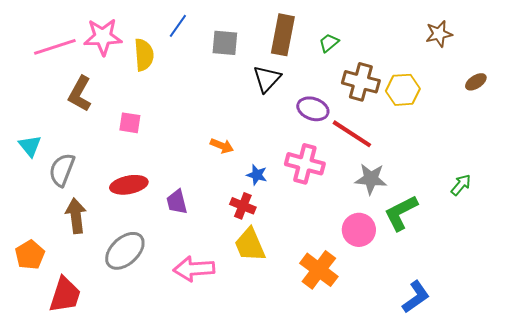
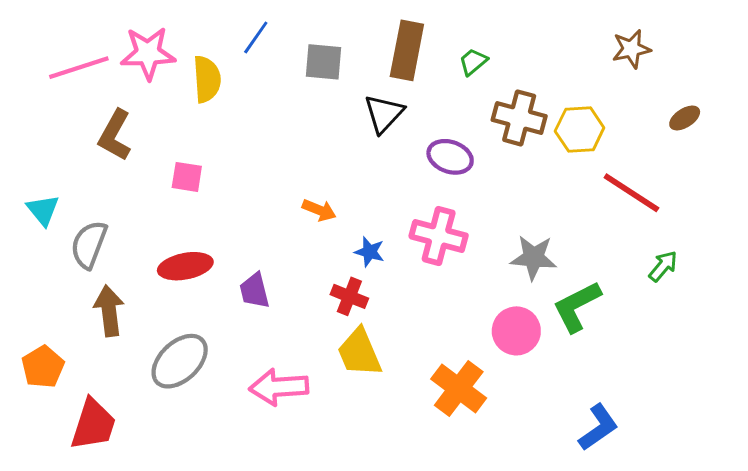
red line: (352, 134) -> (631, 193), moved

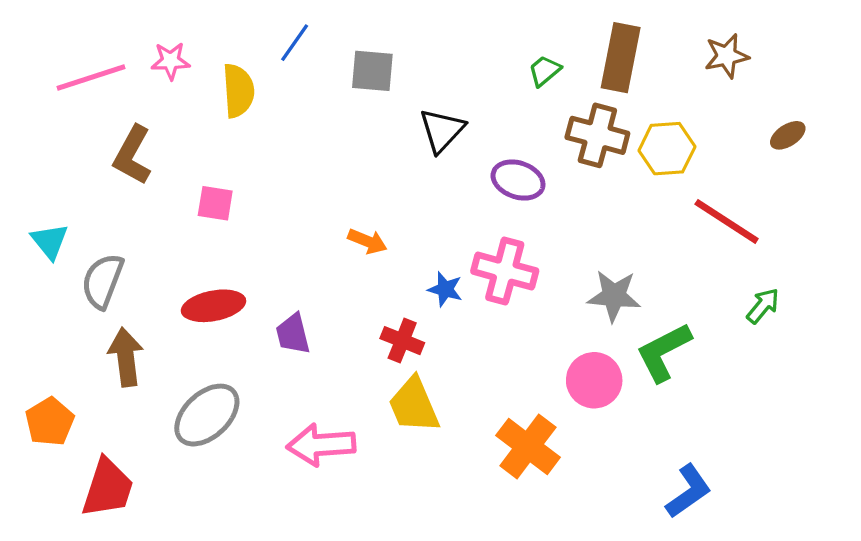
brown rectangle: (407, 50) -> (621, 58), moved
pink star: (148, 53) -> (170, 61), size x0.6
blue star: (370, 252) -> (445, 289), moved

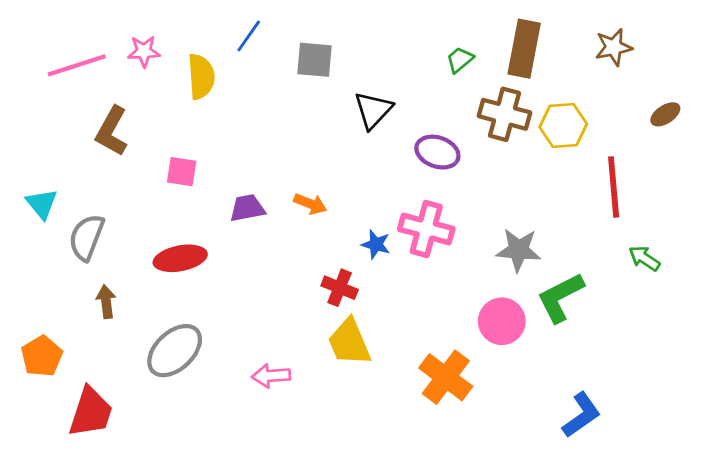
red line: (727, 221) -> (614, 187), turned 52
green arrow: (763, 306) -> (644, 258), turned -96
purple trapezoid: (293, 334) -> (247, 208), moved, turned 93
brown arrow: (126, 357) -> (106, 302), size x0.7
pink arrow: (321, 445) -> (271, 376), size x0.7

